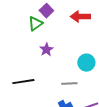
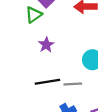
black line: (23, 82) -> (47, 82), moved

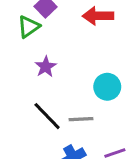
black line: (47, 82) -> (47, 116), turned 55

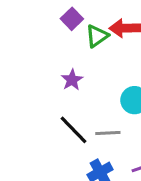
green triangle: (29, 27) -> (97, 36), moved

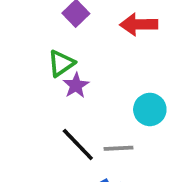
green triangle: (97, 36) -> (61, 63), moved

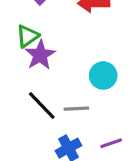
purple star: (76, 85) -> (40, 55), size x1.4

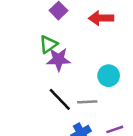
purple star: (40, 55) -> (58, 59), turned 30

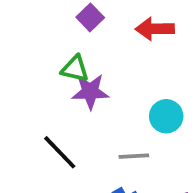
green triangle: (48, 44) -> (75, 69), turned 48
black line: (60, 99) -> (60, 152), moved

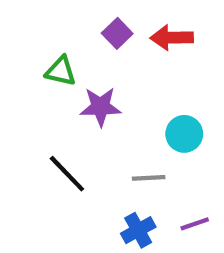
purple square: (90, 17) -> (117, 33), moved
green triangle: (75, 69) -> (61, 71), moved

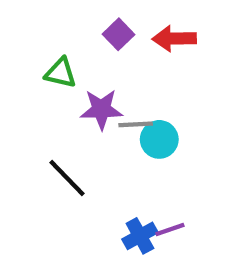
cyan circle: (184, 134) -> (159, 139), moved
gray line: (149, 178) -> (136, 124), moved
purple line: (195, 224) -> (170, 229), moved

